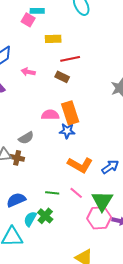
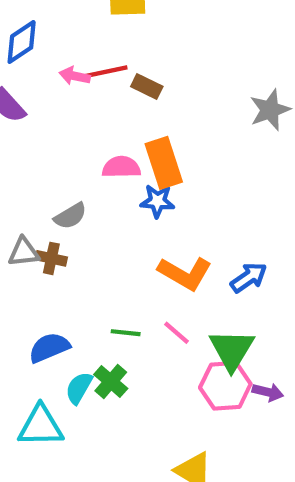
red line: (70, 59) -> (106, 72), moved

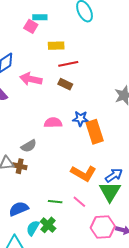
red line: (106, 72) -> (68, 64), moved
pink arrow: (75, 76) -> (31, 79), size x1.5
orange rectangle: (164, 163) -> (95, 132), moved
blue star: (157, 201) -> (80, 119), moved
green triangle: (232, 350) -> (110, 192), moved

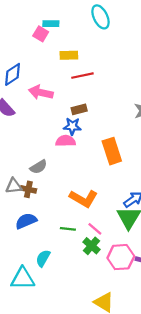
brown rectangle: (65, 84) -> (79, 109), moved, turned -40
blue star: (80, 119) -> (72, 126), moved
orange L-shape: (83, 173) -> (84, 198), moved
blue semicircle: (19, 209) -> (26, 221), moved
green cross: (48, 225) -> (91, 246), moved

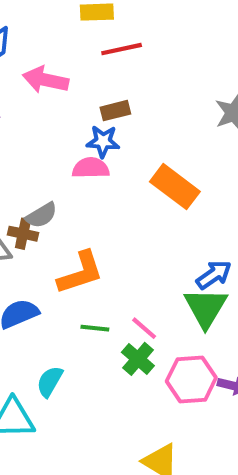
orange rectangle: (112, 151) -> (175, 187), turned -35
brown cross: (28, 189) -> (23, 234), moved
orange L-shape: (84, 198) -> (80, 273), moved, turned -48

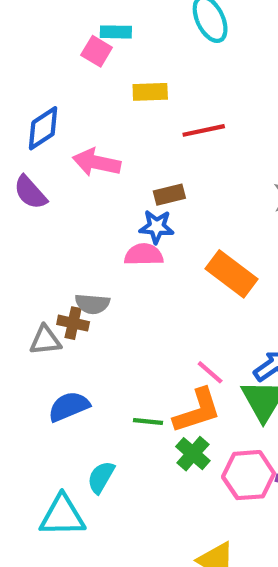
red line: (122, 49) -> (204, 130), moved
gray semicircle: (41, 215) -> (92, 304), turned 36
orange L-shape: (80, 273) -> (197, 411), moved
pink line: (144, 328) -> (210, 372), moved

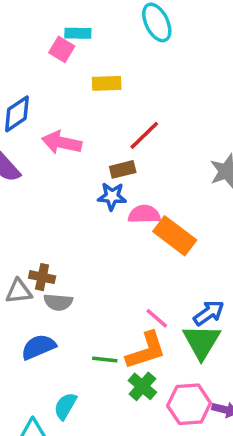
red line: (204, 130) -> (144, 135), moved, turned -32
pink semicircle: (144, 255) -> (144, 214), moved
gray semicircle: (92, 304) -> (58, 302), moved

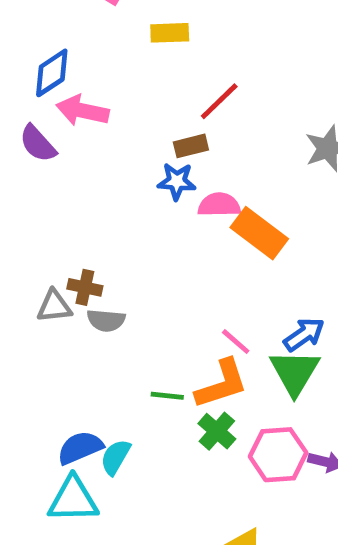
pink arrow: (62, 143) -> (82, 111), moved
blue semicircle: (38, 347) -> (80, 448), moved

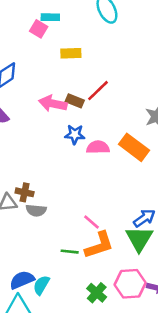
pink arrow: (82, 111) -> (53, 103), moved
brown rectangle: (191, 146) -> (75, 101), moved, turned 36
orange rectangle: (259, 233) -> (134, 147), moved
pink line: (236, 342) -> (91, 222), moved
green cross: (217, 431) -> (97, 293), moved

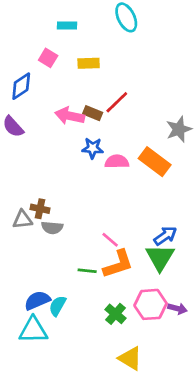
pink square: (39, 29) -> (48, 58), moved

